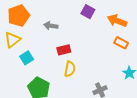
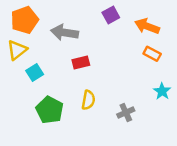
purple square: (88, 12) -> (111, 15), turned 32
gray arrow: (51, 26) -> (65, 33), size x1.5
yellow semicircle: (70, 69) -> (88, 100), moved

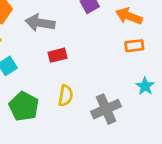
orange rectangle: (152, 54) -> (134, 46), turned -35
gray cross: (126, 112) -> (106, 109), size x1.5

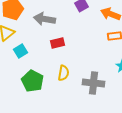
gray cross: (106, 109) -> (94, 83), turned 30

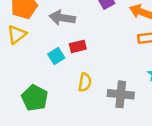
cyan square: (20, 51) -> (56, 56), moved
green pentagon: (32, 81) -> (35, 98), moved

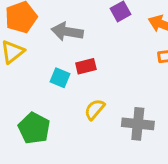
cyan square: (56, 56) -> (60, 78), turned -35
yellow semicircle: (85, 82) -> (95, 109), turned -150

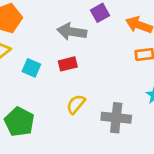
gray arrow: (67, 32) -> (72, 32), moved
cyan square: (60, 78) -> (31, 68), moved

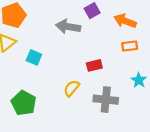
red rectangle: (68, 64) -> (94, 65), moved

